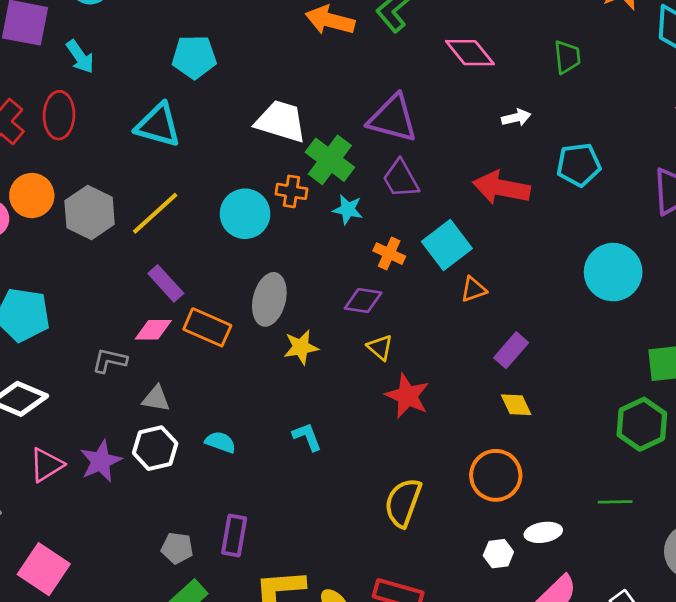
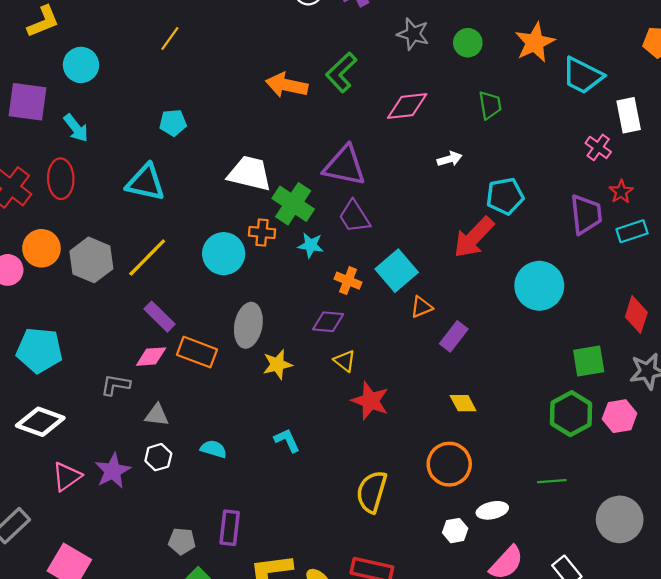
pink diamond: (470, 53) -> (407, 106), turned -54
cyan pentagon: (194, 57) -> (173, 123), size x0.7
red arrow: (501, 188) -> (474, 237), moved, turned -54
purple rectangle: (511, 350) -> (454, 336), moved
white hexagon: (155, 448) -> (158, 457), size x0.7

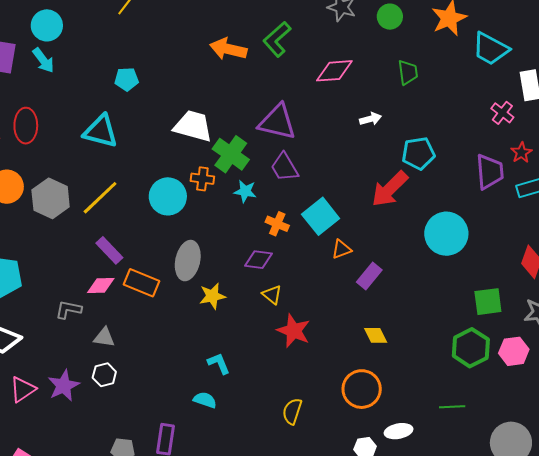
cyan arrow: (76, 128) -> (43, 60), moved
cyan semicircle: (214, 449) -> (205, 400), moved
yellow semicircle: (372, 492) -> (292, 411), size x0.7

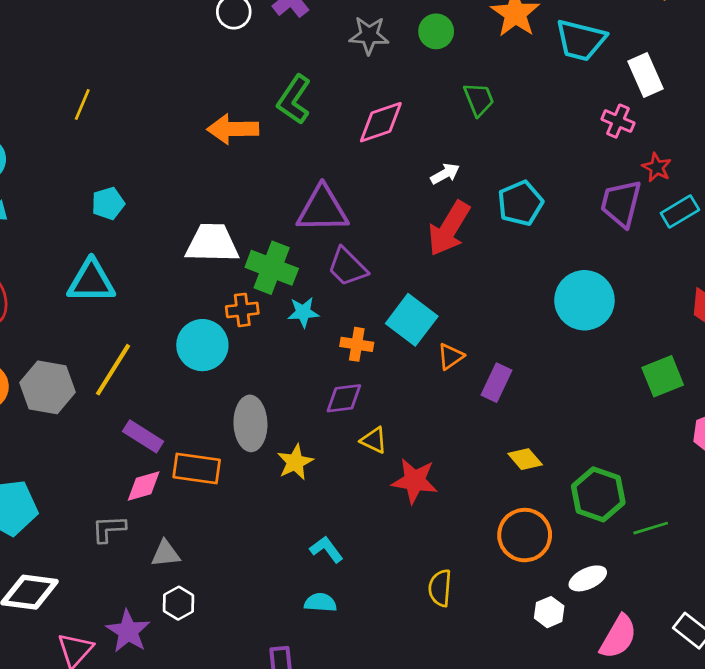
purple trapezoid: (490, 172) -> (621, 203), turned -147
red arrow: (390, 189) -> (449, 228), moved
green hexagon: (471, 348) -> (598, 494), moved

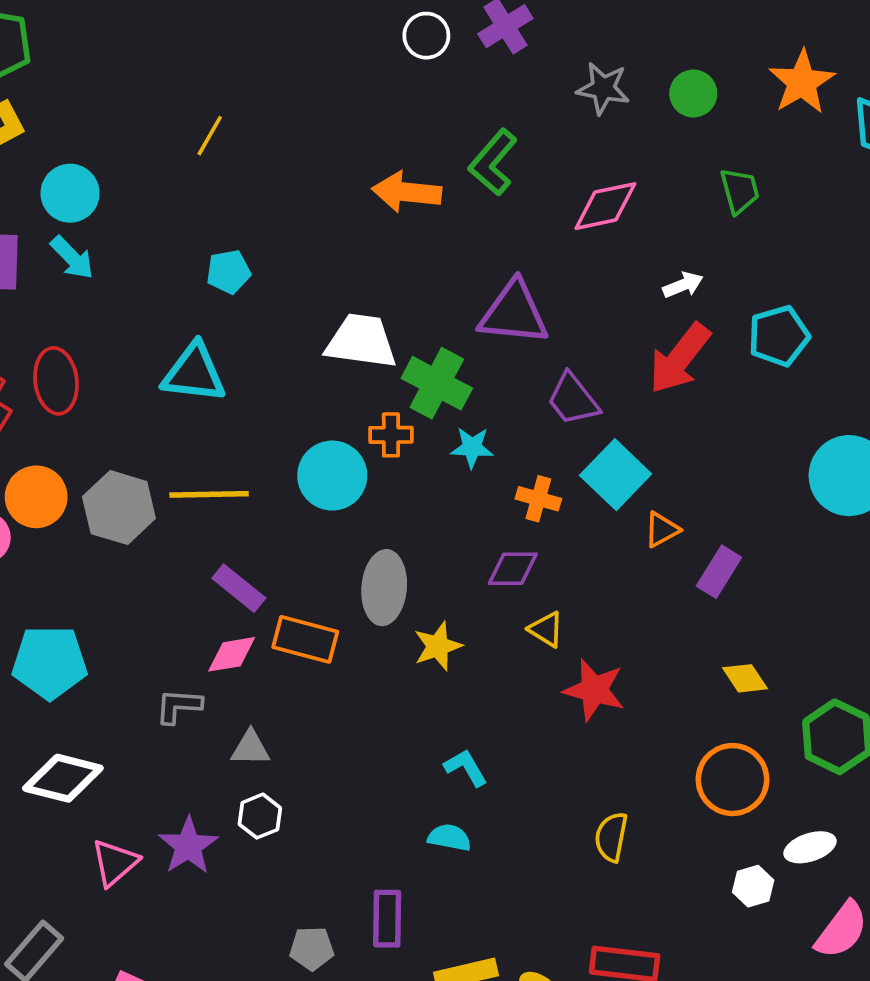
purple trapezoid: (347, 267) -> (573, 399), moved
yellow line: (113, 370) -> (209, 494), turned 50

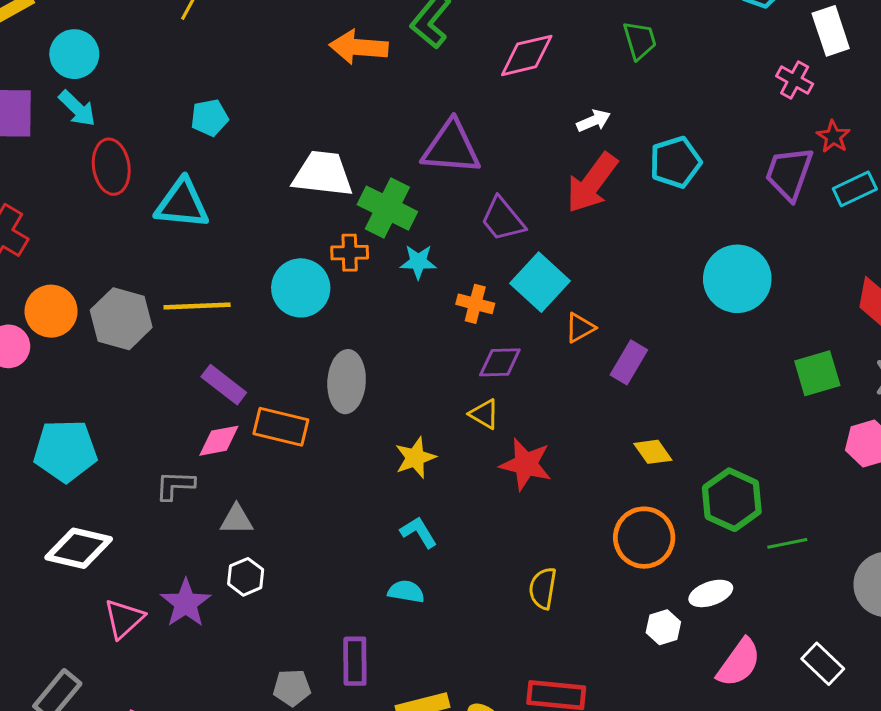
red ellipse: (56, 381) -> (111, 167), moved
purple diamond: (513, 569) -> (500, 362), moved
yellow star: (438, 646) -> (415, 458), moved

